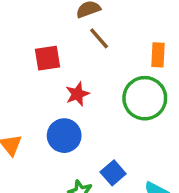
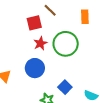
red square: (48, 58) -> (34, 23), moved
green circle: (145, 98) -> (66, 44), moved

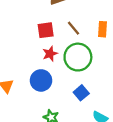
brown line: (50, 10) -> (73, 28), moved
blue square: (65, 87) -> (81, 93), moved

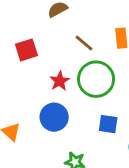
red square: (46, 30) -> (26, 50), moved
blue square: (81, 93) -> (108, 124), turned -32

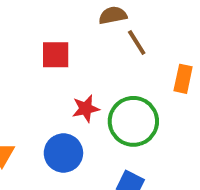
brown line: (84, 43) -> (137, 43), moved

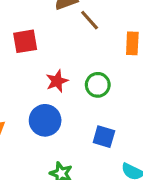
green circle: (133, 121) -> (98, 85), size x0.6

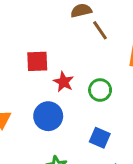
red square: (25, 41) -> (37, 61), moved
red star: (57, 81) -> (64, 82), turned -30

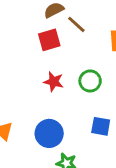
red square: (37, 61) -> (49, 40), moved
blue circle: (48, 116) -> (49, 133), moved

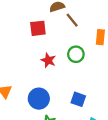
red square: (49, 40) -> (38, 28), moved
green circle: (90, 81) -> (76, 54), moved

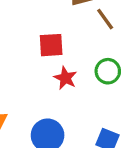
red square: (38, 28) -> (51, 45), moved

